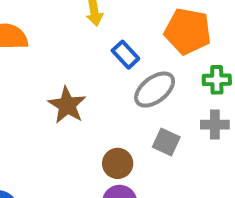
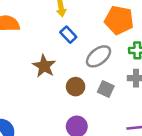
blue rectangle: (125, 55) -> (68, 35), moved
brown circle: (118, 163) -> (76, 87), moved

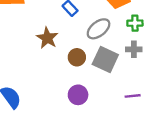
gray square: (106, 89) -> (105, 60), size x1.6

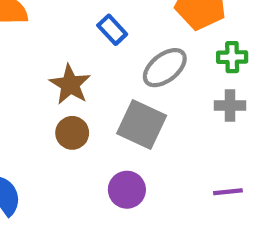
brown circle: (77, 57) -> (72, 133), moved
gray square: (105, 60) -> (142, 124), moved

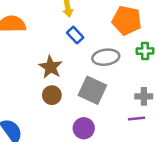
gray ellipse: (165, 68) -> (106, 57), turned 30
gray cross: (230, 106) -> (144, 96), moved
purple line: (228, 192) -> (136, 118), moved

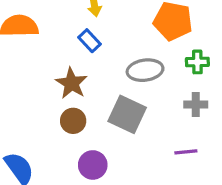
blue rectangle: (75, 35) -> (89, 41), moved
gray cross: (144, 96) -> (196, 104), moved
purple circle: (84, 128) -> (93, 165), moved

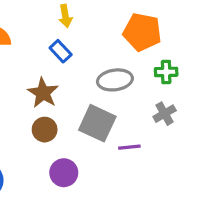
gray cross: (196, 104) -> (165, 114), turned -30
purple line: (186, 152) -> (129, 147), moved

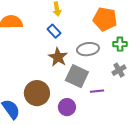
brown star: (43, 93) -> (58, 57), moved
brown circle: (45, 130) -> (37, 93), moved, size x1.6
purple circle: (64, 173) -> (67, 107), moved

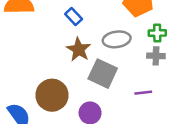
gray cross: (119, 70) -> (156, 56), moved, turned 32
purple line: (97, 91) -> (143, 93), moved

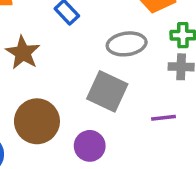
brown star: (79, 50) -> (23, 53), moved

